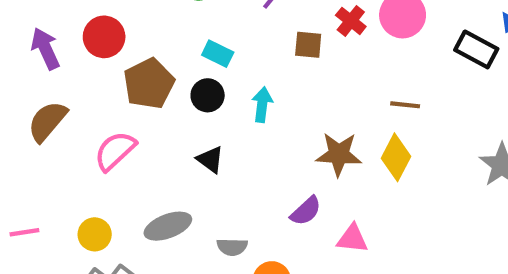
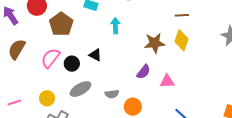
black circle: (208, 95) -> (72, 64), moved

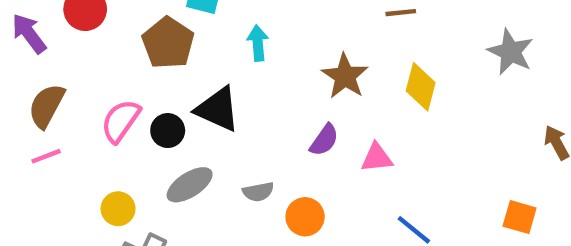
brown pentagon: (61, 24) -> (168, 43), moved
yellow diamond: (182, 40) -> (421, 87), moved
brown star: (155, 43) -> (345, 76), turned -30
black triangle: (95, 55) -> (218, 109), size x1.6
pink line: (14, 102) -> (46, 156), moved

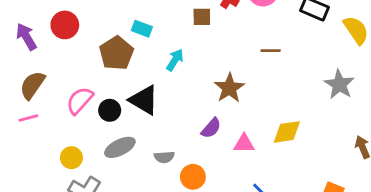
cyan arrow: (258, 43) -> (175, 60), turned 30
yellow diamond: (421, 87) -> (287, 132), moved, turned 60

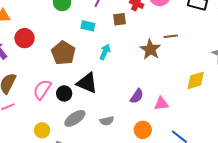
cyan rectangle: (142, 29) -> (88, 26), moved
brown star: (229, 88) -> (150, 49), moved
yellow diamond: (287, 132) -> (196, 80), moved
orange circle: (193, 177) -> (143, 130), moved

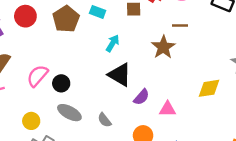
brown line: (171, 36) -> (180, 26), moved
brown pentagon: (63, 53) -> (66, 19), moved
black triangle: (87, 83) -> (120, 75), moved
gray ellipse: (75, 118) -> (69, 113), turned 55
gray semicircle: (107, 121) -> (105, 120), turned 56

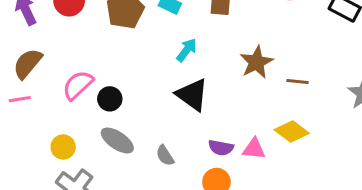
brown line: (180, 26) -> (297, 81), moved
yellow diamond: (209, 88) -> (292, 131), moved, turned 40
purple semicircle: (141, 97) -> (221, 148), moved, turned 54

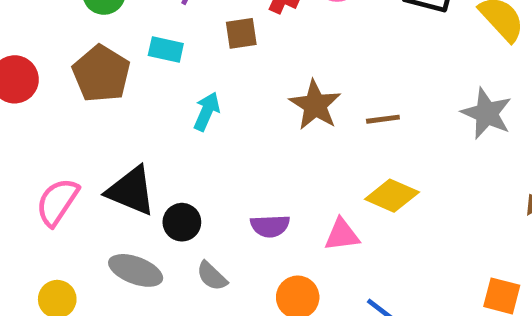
black triangle: (192, 95) -> (131, 191), moved
black circle: (110, 99) -> (182, 222), moved
purple semicircle: (221, 148) -> (270, 226), moved

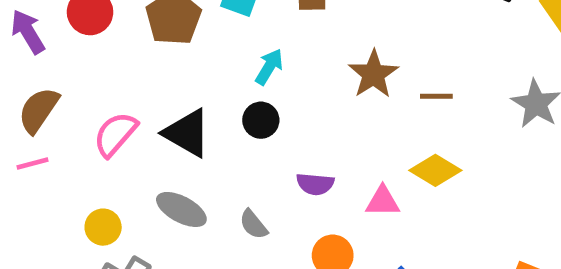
black circle: (182, 222) -> (261, 120), moved

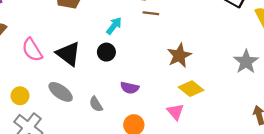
brown star: (373, 74) -> (179, 55), moved
brown line: (436, 96) -> (151, 13), moved
pink semicircle: (115, 134) -> (32, 50), turned -80
pink triangle: (383, 201) -> (175, 112), moved, turned 42

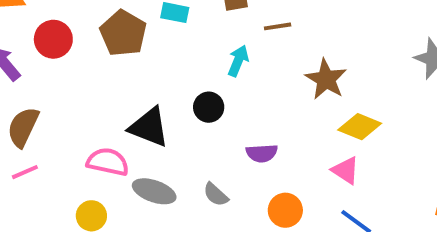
brown line: (151, 13) -> (278, 26), moved
cyan arrow: (114, 26) -> (238, 61), moved
pink semicircle: (32, 50) -> (108, 162), moved, turned 150

